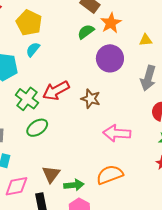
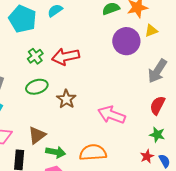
yellow triangle: (146, 40) -> (151, 31), moved, turned -32
green cross: (27, 99) -> (35, 56), size x0.7
brown star: (91, 99) -> (66, 99), moved

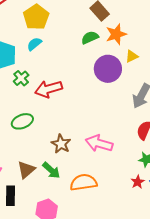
green cross: (35, 56) -> (21, 78), moved
brown star: (66, 99) -> (61, 144), moved
green arrow: (56, 152) -> (51, 170), moved, turned 36

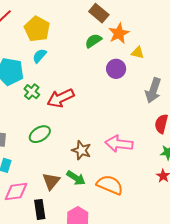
yellow triangle: (132, 56) -> (138, 53), turned 48
purple circle: (108, 69) -> (116, 69), size x0.7
orange semicircle: (84, 182) -> (110, 185), turned 40

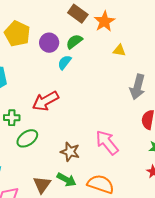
orange star: (119, 33) -> (104, 21), moved
cyan semicircle: (40, 56) -> (65, 62), moved
purple circle: (116, 69) -> (49, 43), moved
green cross: (32, 92) -> (12, 118), moved, turned -35
pink arrow: (119, 144) -> (107, 143), turned 48

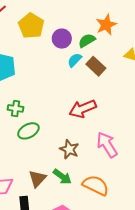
brown rectangle: (78, 14) -> (96, 66), moved
orange star: (104, 21) -> (106, 25), moved
red arrow: (45, 101) -> (83, 109), moved

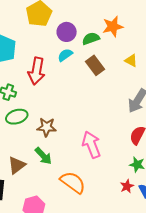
cyan semicircle: (75, 60) -> (65, 55), moved
red arrow: (83, 109) -> (37, 71), moved, turned -68
brown star: (69, 149) -> (47, 127), moved, turned -30
green arrow: (62, 177) -> (43, 156), moved

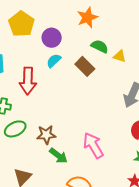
orange star: (113, 27) -> (87, 17), moved
green semicircle: (91, 39) -> (100, 46), moved, turned 54
green arrow: (43, 156) -> (58, 156), moved

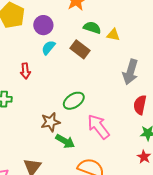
red arrow: (28, 81) -> (25, 71), size x0.6
green ellipse: (15, 129) -> (74, 101), moved

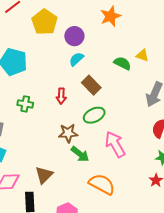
green semicircle: (92, 28) -> (122, 63), moved
brown rectangle: (80, 49) -> (91, 85), moved
red arrow: (25, 71) -> (61, 96), moved

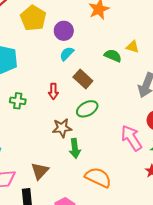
pink arrow: (115, 144) -> (131, 138), moved
green arrow: (80, 154) -> (75, 148), turned 48

